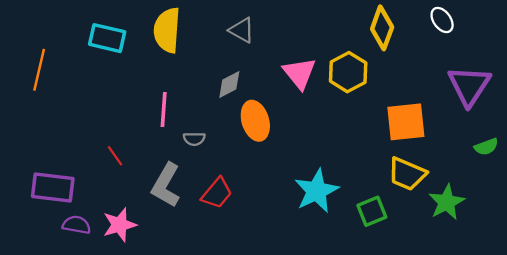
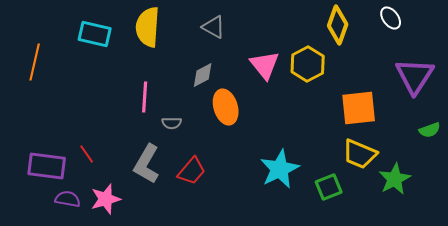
red line: (115, 156) -> (87, 154), moved

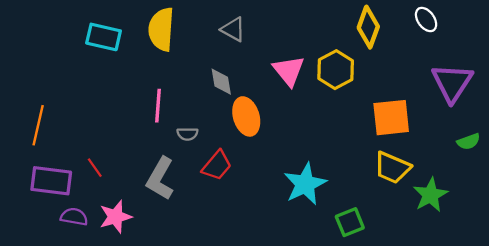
orange line: (35, 62) -> (38, 125), moved
gray diamond: (203, 75) -> (221, 82), turned -72
red trapezoid: (192, 171) -> (217, 165), moved
green square: (329, 187) -> (350, 222), moved

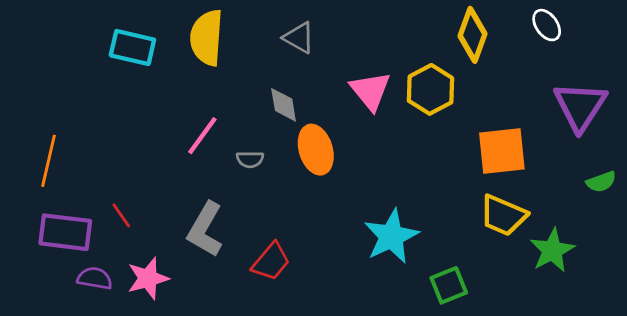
pink line: (158, 106) -> (202, 136), turned 32
gray semicircle: (187, 134) -> (250, 159), moved
red trapezoid: (217, 165) -> (271, 262), moved

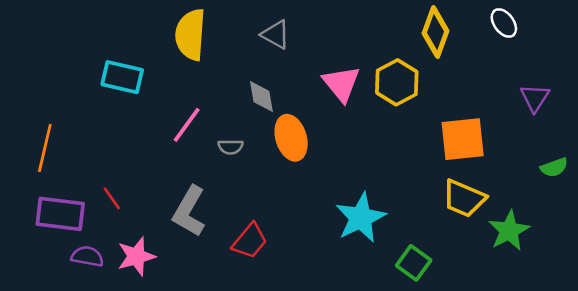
cyan rectangle: (132, 47) -> (122, 77), moved
purple triangle: (580, 106) -> (535, 98), size x0.6
green square: (449, 285) -> (414, 263), turned -32

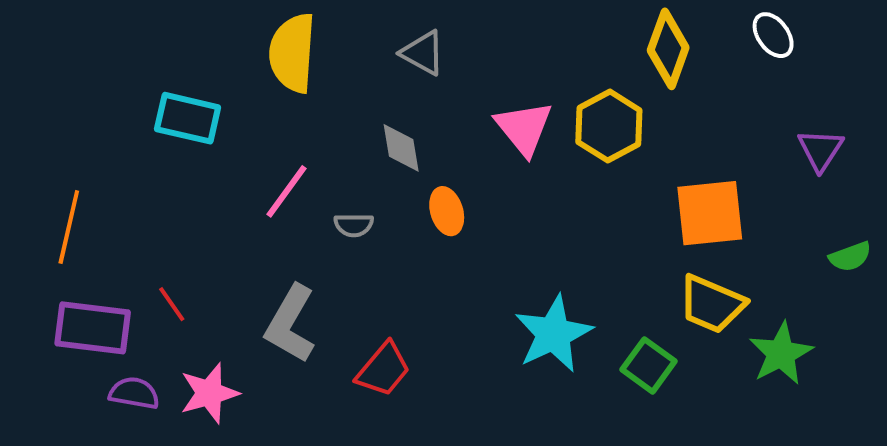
orange ellipse: (291, 138) -> (447, 211), size x0.7
green square: (414, 263) -> (648, 365), moved

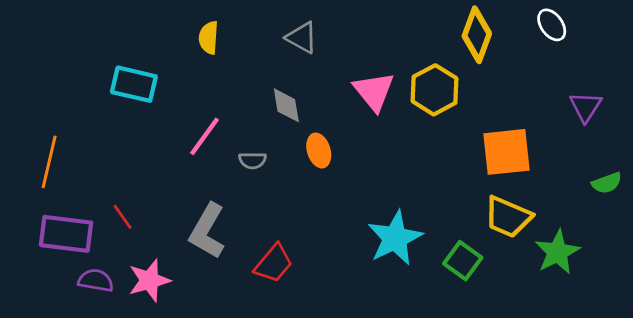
yellow semicircle: (292, 53) -> (209, 38), size x0.6

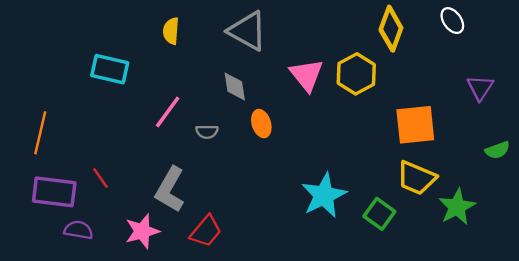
gray triangle: (302, 38) -> (247, 31), size x1.5
red trapezoid: (274, 263) -> (206, 231), moved
pink star: (149, 280) -> (142, 231), moved

